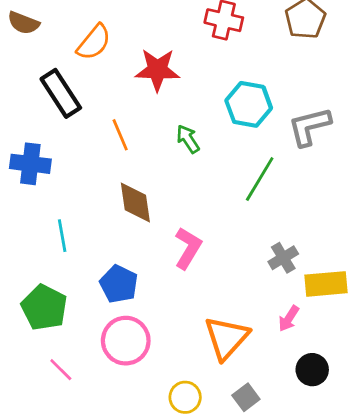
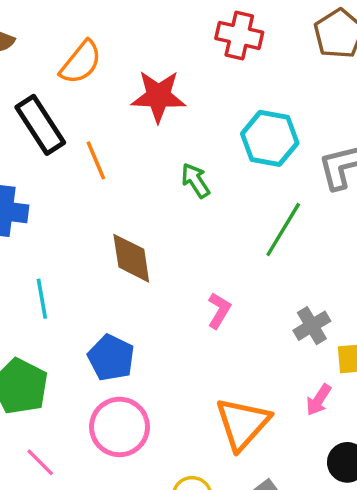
orange line: (120, 135) -> (96, 160), moved
pink L-shape: (188, 248) -> (219, 310), moved, size x0.7

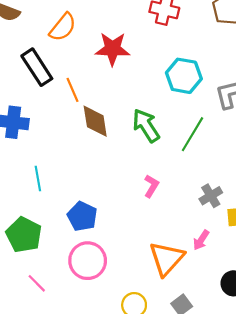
green arrow: (195, 181) -> (146, 126), moved, size x1.5
brown diamond: (131, 258) -> (95, 121), moved
pink arrow: (319, 400) -> (201, 240), moved

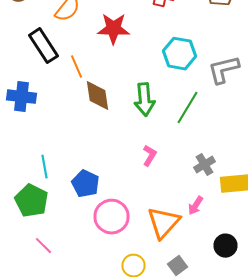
green arrow: (146, 126) -> (144, 100), turned -152
cyan line: (38, 179) -> (44, 167), moved
pink circle: (88, 261) -> (112, 217), moved

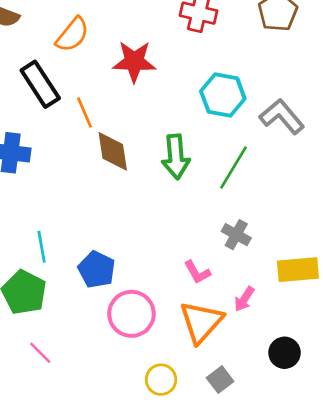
gray L-shape: (224, 70) -> (282, 116), turned 64
pink L-shape: (150, 156) -> (197, 272), moved, turned 120
gray cross: (204, 165) -> (236, 235), moved, turned -30

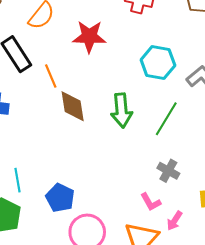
pink L-shape: (197, 272) -> (151, 202), moved

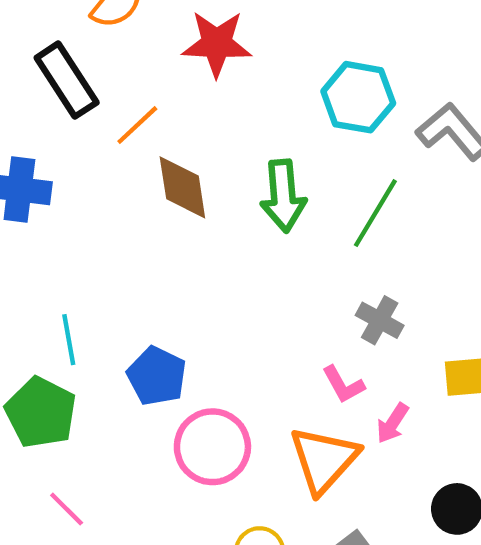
orange line: (51, 76) -> (137, 125), turned 70

